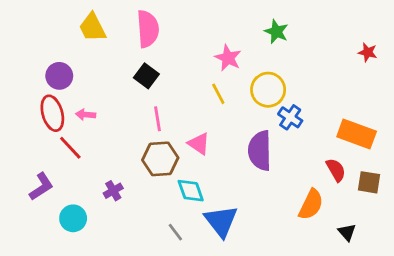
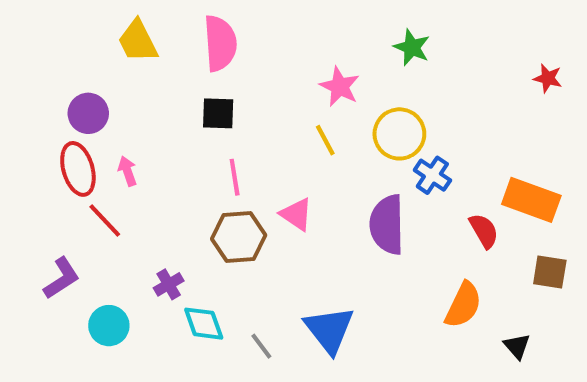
black square: (146, 76) -> (218, 113), turned -35
pink arrow: (86, 115) -> (127, 171), turned 66
red semicircle: (336, 170) -> (484, 231), moved
cyan diamond: (191, 191) -> (204, 324), moved

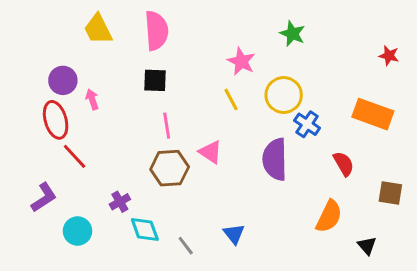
pink arrow: (127, 171) -> (92, 99), moved
orange rectangle: (531, 200) -> (373, 114), moved
blue triangle: (329, 330) -> (234, 234), size x0.6

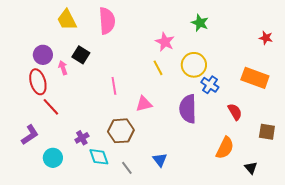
black square: (155, 80) -> (81, 55), moved, turned 30
pink triangle: (211, 152) -> (144, 104), turned -48
brown hexagon: (170, 168) -> (121, 131), moved

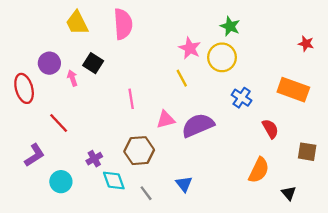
yellow circle: (194, 65) -> (222, 57), moved
red ellipse: (38, 82) -> (24, 88), moved
purple semicircle: (188, 109) -> (198, 125), moved, turned 68

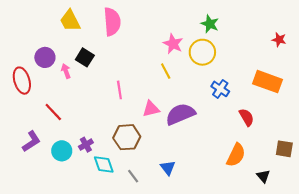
brown square: (307, 152) -> (284, 149), moved
cyan circle: (61, 182) -> (62, 151), moved

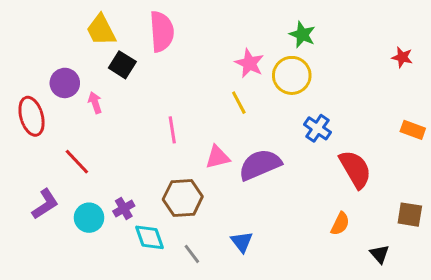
black square: (85, 57) -> (122, 65), moved
orange rectangle: (267, 82) -> (413, 130), moved, size x0.6
red semicircle: (246, 117) -> (355, 169), size x1.5
orange semicircle: (236, 155) -> (340, 224), size x0.7

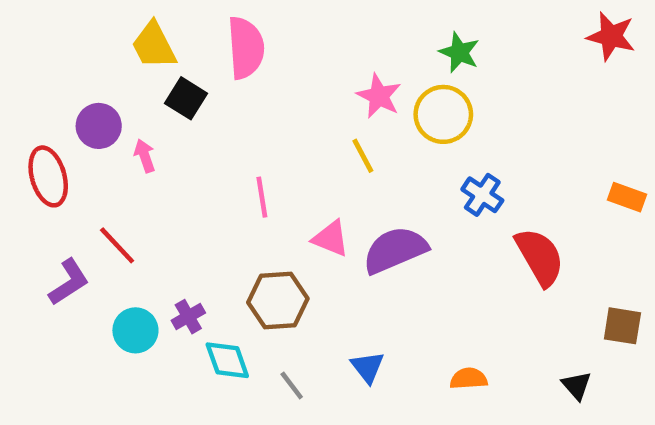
red star: (402, 57) -> (611, 36), moved, size x1.5
pink triangle: (218, 157) -> (331, 238), turned 36
purple L-shape: (45, 204) -> (69, 282), moved
orange semicircle: (340, 224) -> (469, 379), moved, turned -120

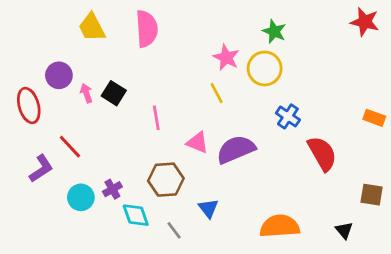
black square: (186, 98) -> (114, 93), moved
blue triangle: (367, 367) -> (208, 208), moved
orange semicircle: (469, 379) -> (280, 226), size x1.8

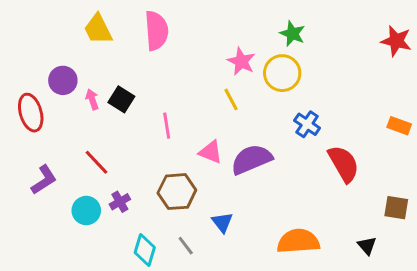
red star: (365, 22) -> (396, 41), moved
red line: (70, 147) -> (96, 162), moved
cyan diamond: (136, 215) -> (145, 250), moved, turned 36

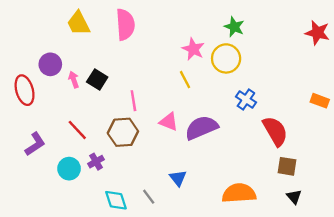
brown hexagon: (177, 192) -> (123, 132), moved
brown square: (396, 208) -> (287, 166), moved
cyan diamond: (145, 250) -> (116, 200), turned -35

